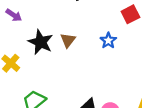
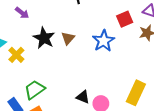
blue star: (108, 41) -> (104, 41), size x1.5

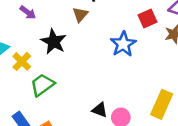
brown triangle: (68, 38) -> (80, 15), moved
green trapezoid: (35, 90) -> (42, 85), moved

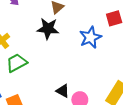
black star: (54, 42) -> (48, 29), moved, turned -30

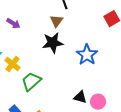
blue star: (90, 37) -> (87, 55), moved

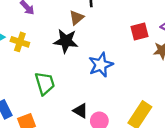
yellow cross: (12, 64) -> (20, 42), moved, turned -35
green trapezoid: (31, 81) -> (45, 83), moved, turned 100

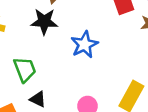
black triangle: (81, 111) -> (38, 99), moved

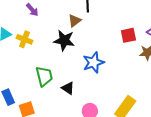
black triangle: (38, 99) -> (68, 88), moved

